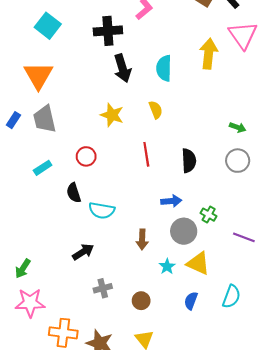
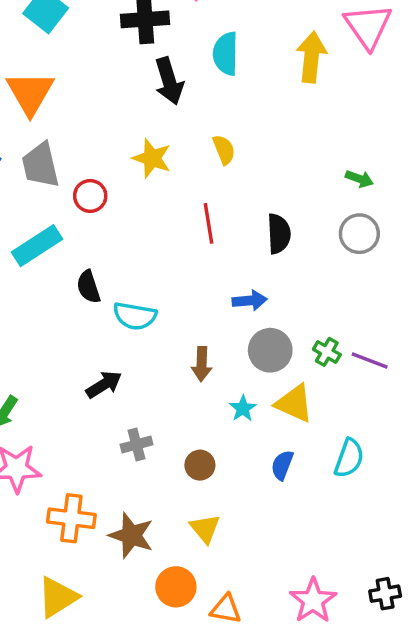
cyan semicircle: (164, 68) -> (226, 54), moved
red circle: (86, 156) -> (90, 196), moved
cyan rectangle: (43, 168) -> (37, 246), size x1.6
green cross: (209, 215) -> (327, 352), moved

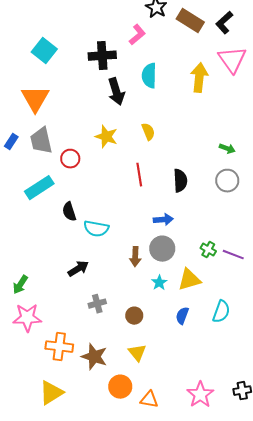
gray circle: (270, 350) -> (162, 249), moved
yellow triangle: (294, 403) -> (189, 280), turned -40

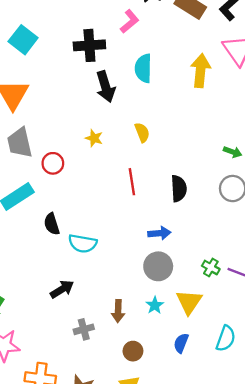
yellow star: (106, 137) -> (94, 138), size x0.7
brown arrow: (135, 257) -> (118, 311), moved
yellow triangle: (189, 280) -> (189, 302), turned -40
brown circle: (134, 316) -> (133, 351), moved

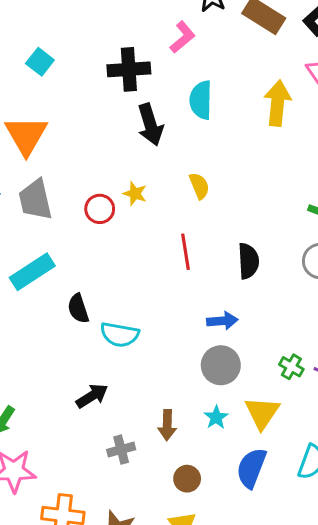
cyan square: (23, 40) -> (40, 62), size x0.7
red circle: (53, 163) -> (100, 209), moved
blue semicircle: (181, 343) -> (251, 468), size x1.5

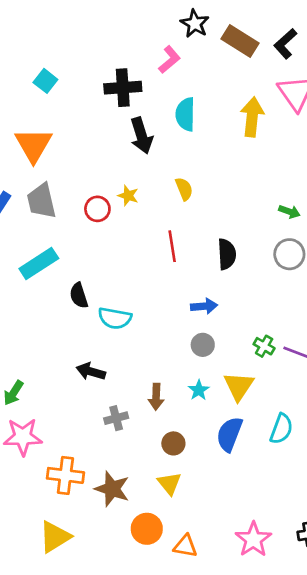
gray circle: (221, 365) -> (203, 345), size x0.7
black arrow: (92, 396) -> (91, 371), turned -132

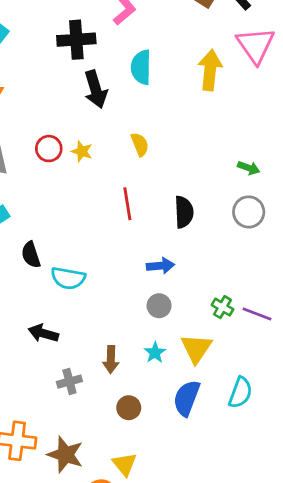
red circle: (97, 209) -> (49, 149), moved
yellow triangle: (169, 483) -> (125, 464), moved

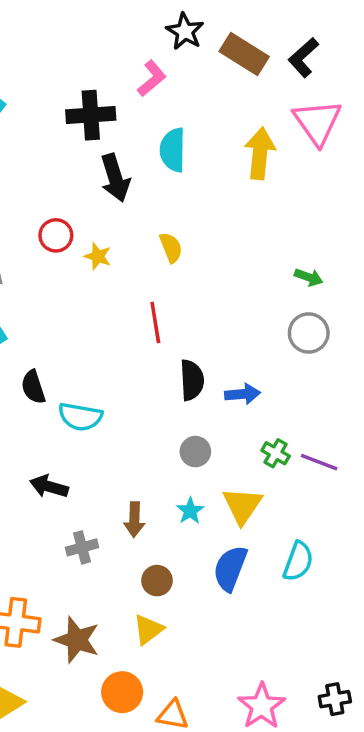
red circle: (49, 149) -> (56, 235), moved
black semicircle: (184, 212) -> (192, 380), moved
blue arrow: (160, 266) -> (242, 394), moved
yellow triangle: (125, 464) -> (148, 629), moved, turned 32

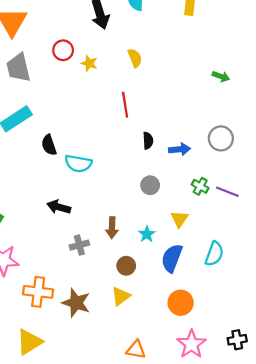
gray circle: (309, 333) -> (221, 138), moved
black semicircle: (192, 380) -> (148, 141), size x0.7
yellow triangle: (242, 506) -> (179, 219), size x0.7
cyan star: (190, 511) -> (147, 234), moved
orange circle: (122, 692) -> (181, 303), moved

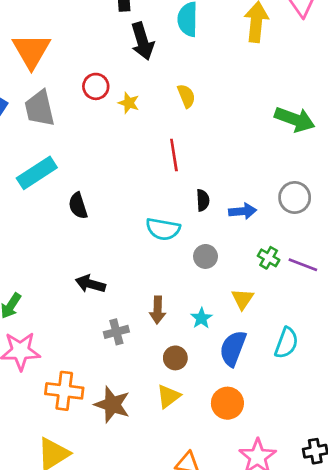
green arrow: (221, 76) -> (295, 119), size x1.8
cyan semicircle: (78, 163) -> (163, 229), moved
orange circle: (181, 303) -> (227, 403), moved

